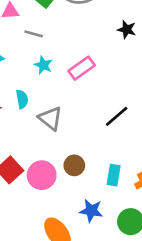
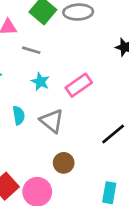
gray triangle: (50, 118) -> (52, 121), moved
brown circle: (74, 165) -> (64, 163), moved

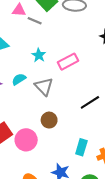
gray line: (31, 50) -> (35, 21), moved
cyan semicircle: (19, 115) -> (19, 79), turned -120

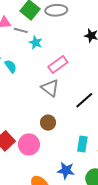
cyan star: (39, 55) -> (36, 42), moved
cyan semicircle: (19, 79) -> (11, 66), moved, turned 96
gray triangle: (44, 87) -> (50, 88), moved

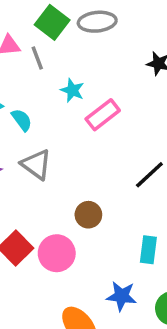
gray line: (21, 30) -> (37, 58), turned 56
cyan star: (36, 42) -> (72, 90), moved
gray triangle: (50, 88) -> (36, 164), moved

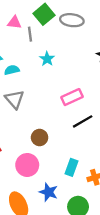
pink rectangle: (103, 115) -> (72, 97), moved
cyan semicircle: (22, 120) -> (12, 70), turned -80
pink circle: (57, 253) -> (27, 165), moved

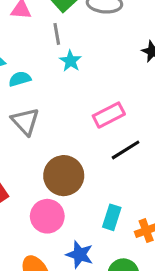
gray line: (30, 34) -> (57, 34), moved
brown circle: (40, 138) -> (64, 176), size x1.6

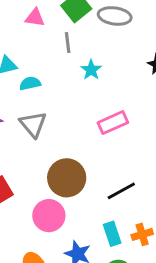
cyan star: (70, 61) -> (91, 70), moved
black line: (126, 150) -> (121, 191), moved
cyan rectangle: (112, 217) -> (112, 234), moved, turned -40

